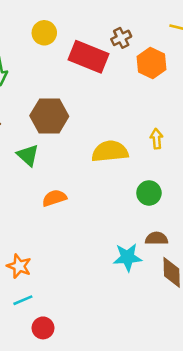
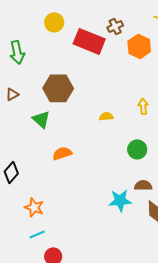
yellow semicircle: (110, 151) -> (106, 116), size x0.5

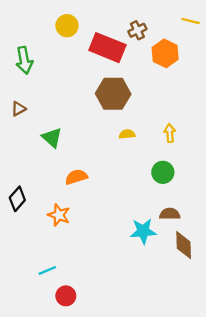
brown hexagon: (58, 88) -> (113, 94), moved
yellow arrow: (143, 106) -> (170, 133), moved
orange star: (34, 207) -> (59, 215), moved

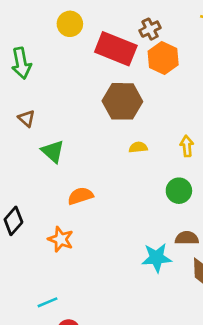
orange hexagon: (165, 53) -> (163, 58), moved
brown triangle: (18, 109) -> (27, 118), moved, turned -49

